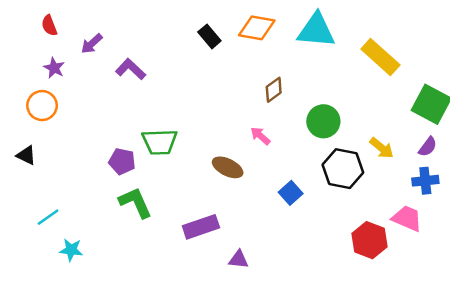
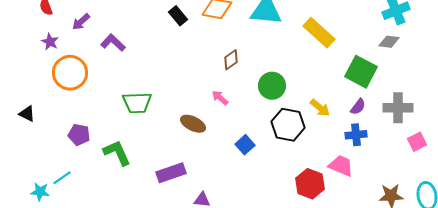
orange circle: (42, 106) -> (70, 73), moved, size x1.4
purple pentagon: (122, 161) -> (79, 135), moved
cyan line: (48, 217) -> (62, 178), moved
cyan star: (71, 250) -> (40, 192), moved

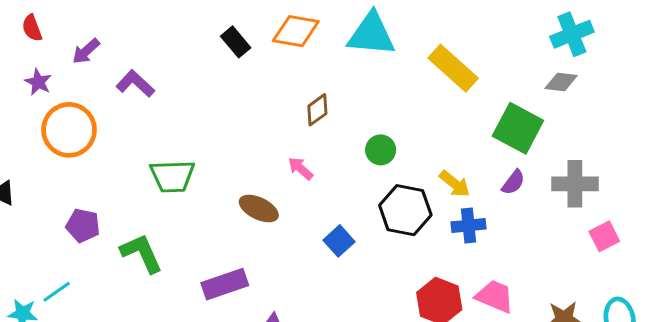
green circle: (272, 86) -> (381, 150), size x0.7
blue cross: (356, 135) -> (469, 225), moved
pink trapezoid: (341, 166) -> (495, 296), moved

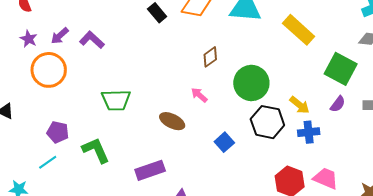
purple arrow: (86, 51) -> (60, 36), moved
green circle: (381, 150) -> (251, 83), size x1.8
cyan line: (57, 292) -> (48, 162), moved

